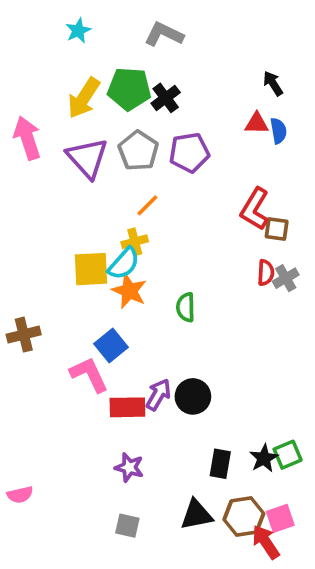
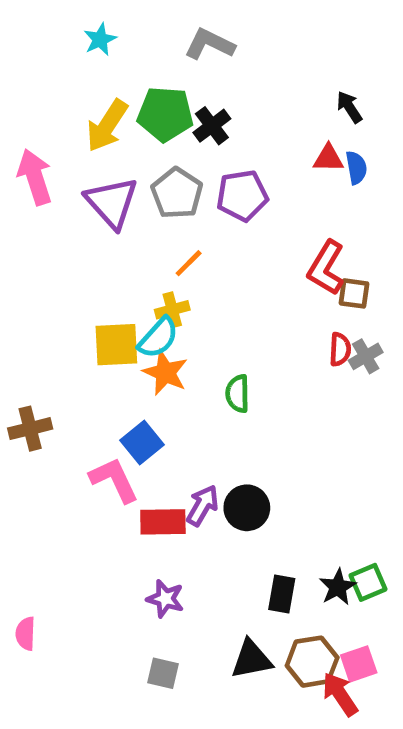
pink semicircle: (20, 495) -> (25, 634), turned 105

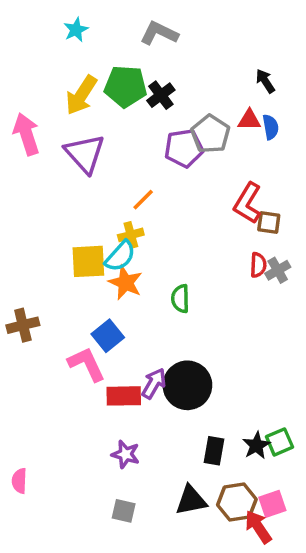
gray pentagon: (177, 193) -> (210, 134), moved
black circle: (247, 508) -> (187, 385), size x1.4

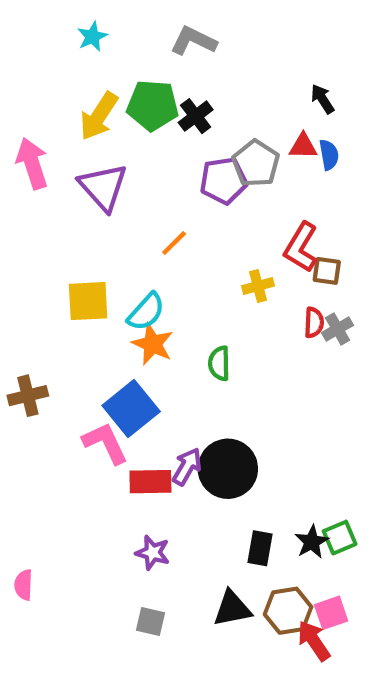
yellow cross: (131, 235) -> (258, 286), moved
yellow square: (88, 261) -> (88, 301), moved
blue square: (108, 336) -> (131, 409), size x1.4

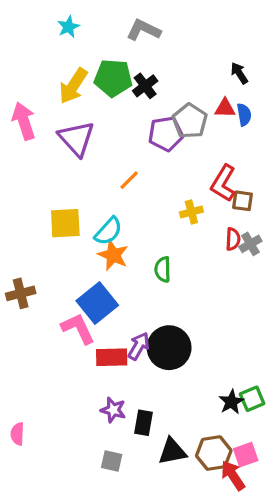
black rectangle: (260, 548) -> (144, 423), moved

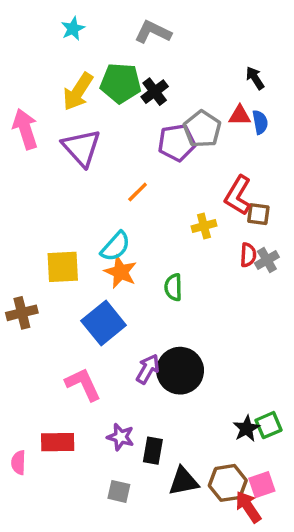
yellow square: (65, 223) -> (63, 267), moved
pink L-shape: (78, 329) -> (83, 384), moved
red rectangle: (112, 357) -> (58, 442), moved

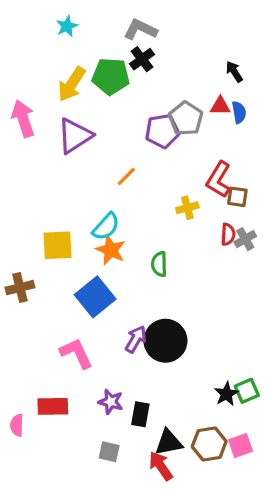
black cross: (155, 92) -> (142, 59), moved
purple triangle: (81, 148) -> (75, 136), turned 39
red arrow: (248, 507) -> (161, 466), moved

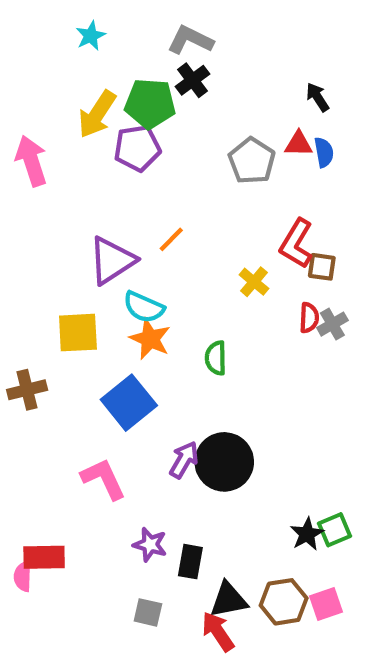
purple pentagon: (162, 131) -> (137, 148), moved
purple triangle: (75, 136) -> (112, 260), moved
yellow cross: (187, 208) -> (254, 282), turned -35
cyan semicircle: (106, 227) -> (144, 307), turned 72
red rectangle: (53, 406) -> (44, 557), moved

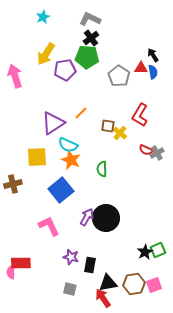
black arrow: (318, 97) -> (153, 55), moved
green pentagon: (150, 104) -> (87, 57), moved
brown square: (322, 267) -> (108, 126), moved
red semicircle: (309, 318) -> (146, 150), turned 112

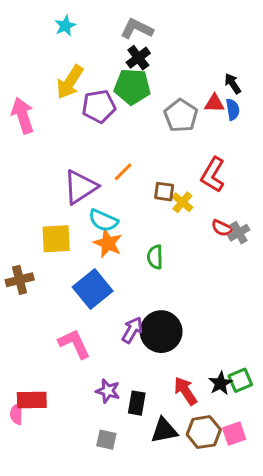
red arrow: (103, 298) -> (185, 391), moved

